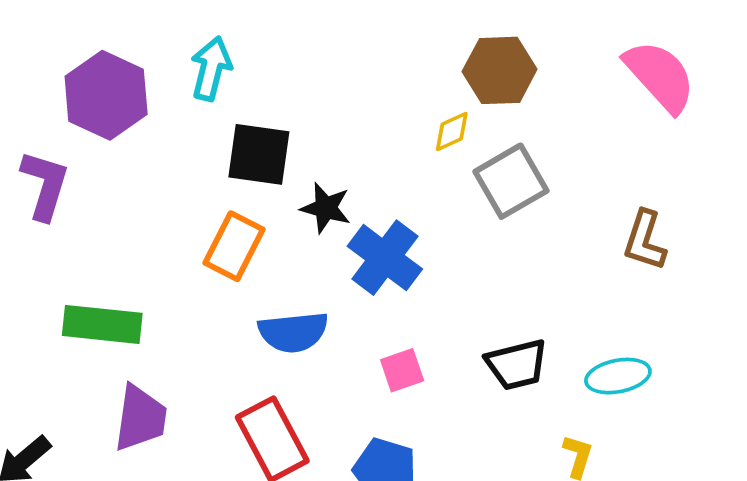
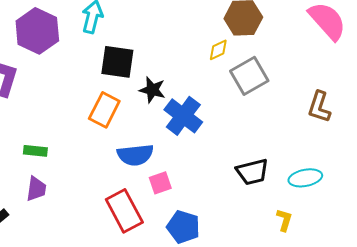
green rectangle: (102, 324) -> (35, 151), size x0.6
pink square: (402, 370) -> (160, 183), moved
purple trapezoid: (140, 418) -> (36, 189), moved, size x0.7

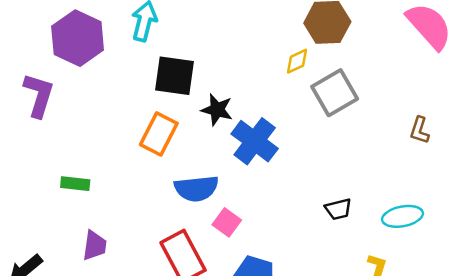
brown L-shape: (319, 107) -> (419, 130), size x0.7
black trapezoid: (252, 172) -> (338, 209), size x0.7
pink square: (160, 183) -> (227, 222), turned -35
purple trapezoid: (36, 189) -> (95, 245), moved

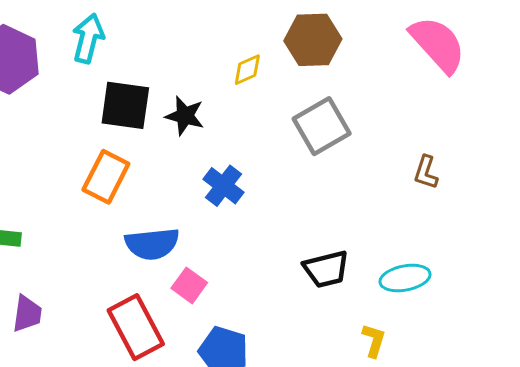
yellow diamond: (297, 61) -> (247, 70), moved
black star: (217, 110) -> (185, 116), moved
blue cross: (255, 141) -> (223, 186), size x0.7
black trapezoid: (338, 209) -> (326, 269), size x1.4

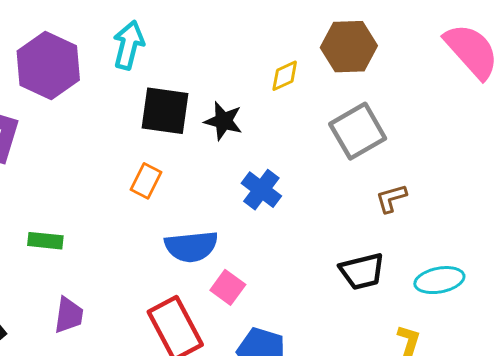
brown L-shape: (426, 172) -> (391, 198), moved, turned 56
orange rectangle: (106, 177) -> (146, 181), size x0.7

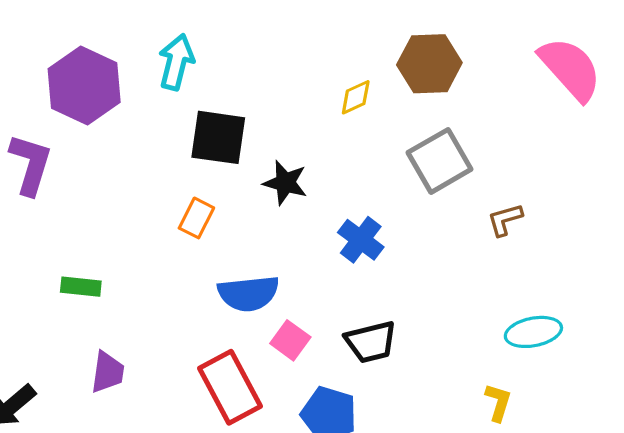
black star: (223, 121) -> (285, 183), moved
blue cross: (261, 190) -> (361, 240), moved
brown L-shape: (391, 198) -> (505, 220), moved
black trapezoid: (362, 271) -> (371, 342), moved

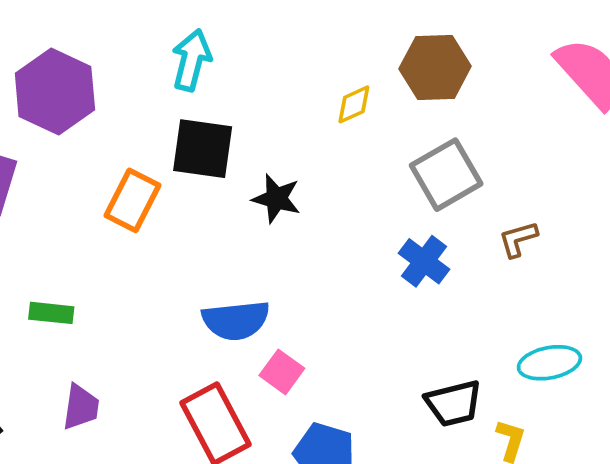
cyan arrow: (176, 62) -> (192, 60), moved
orange rectangle: (196, 218) -> (132, 200), moved, size x1.4
blue cross: (361, 240) -> (424, 261), moved
black trapezoid: (371, 342) -> (454, 403), moved

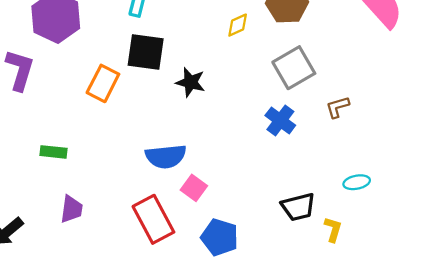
cyan ellipse: (549, 363) -> (357, 182), size x0.7

